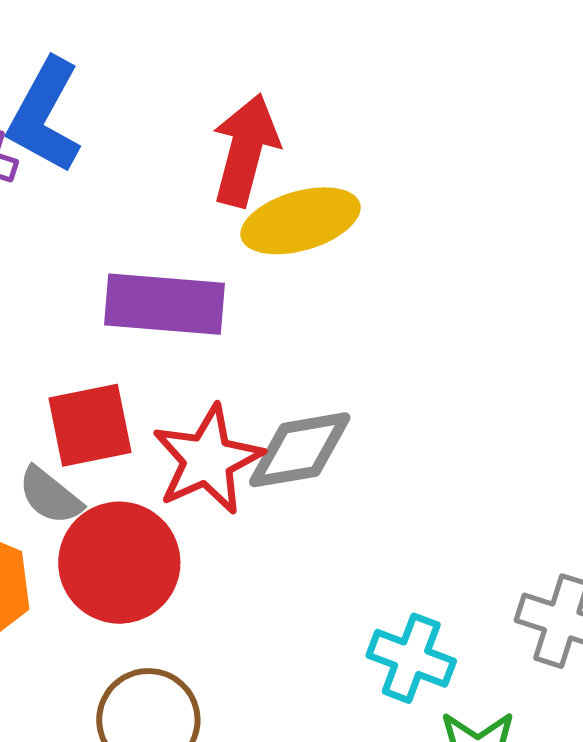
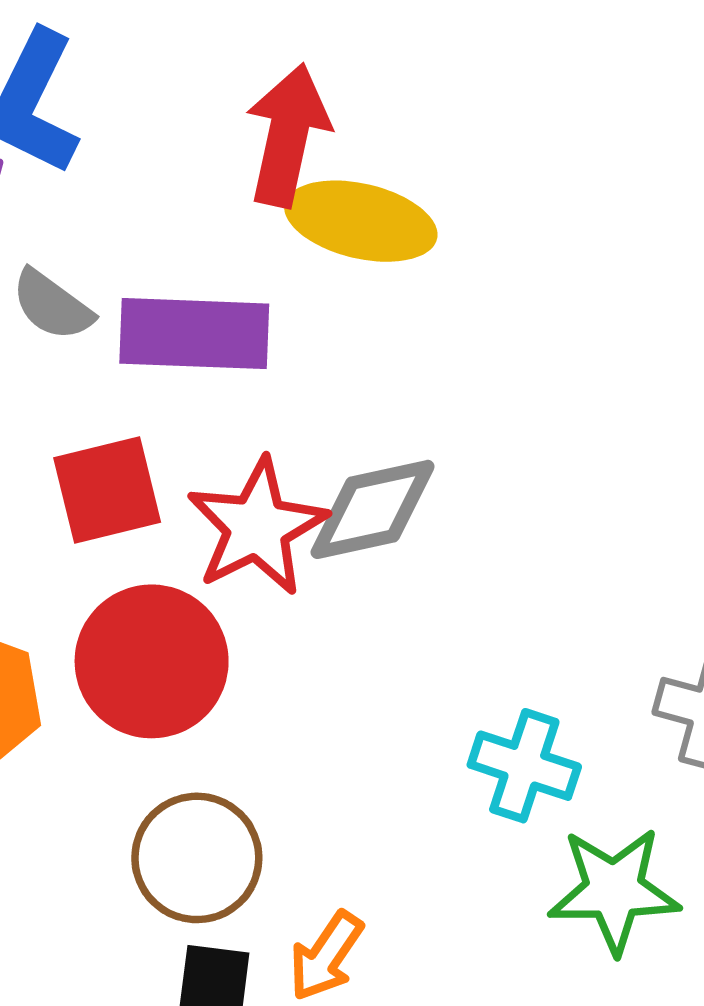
yellow ellipse: (301, 221) -> (361, 221), turned 32
gray semicircle: (50, 496) -> (52, 305), moved

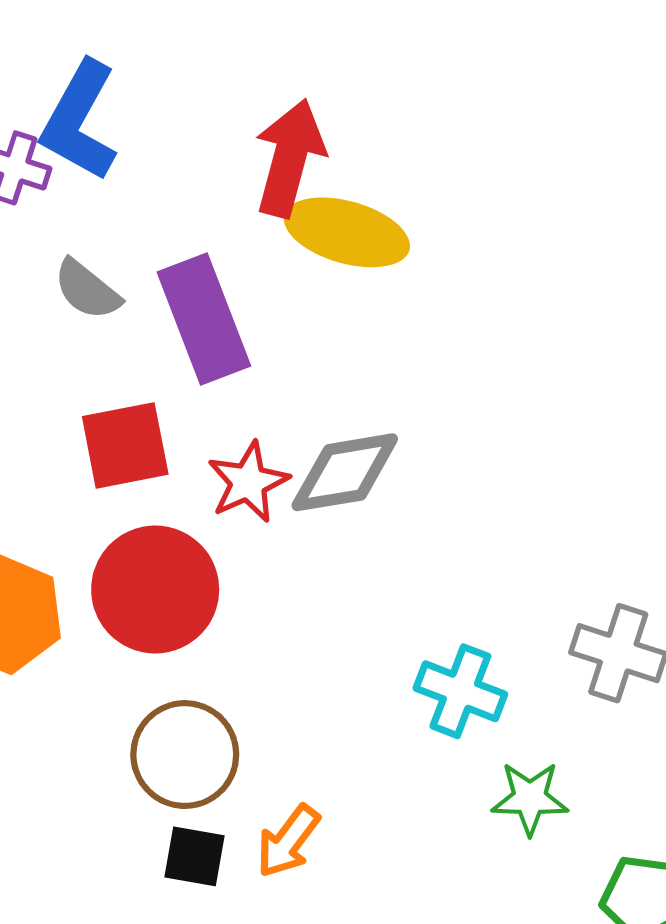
purple rectangle: (194, 334) -> (204, 319), turned 64
red star: (257, 527) -> (248, 482), size x0.7
green star: (614, 890) -> (530, 798), size x0.7

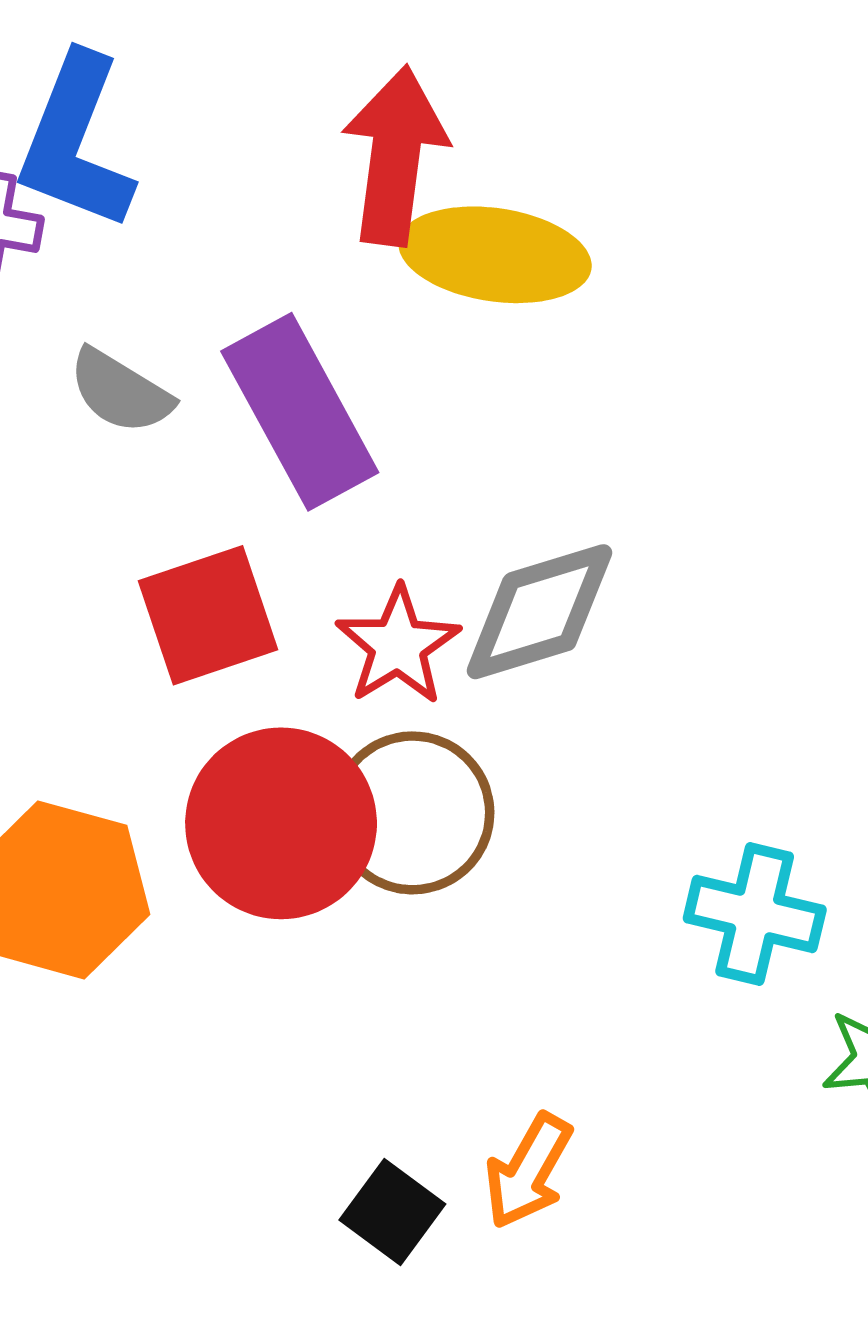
brown circle: (185, 755) -> (413, 813), moved
black square: (195, 856) -> (392, 1212), turned 34

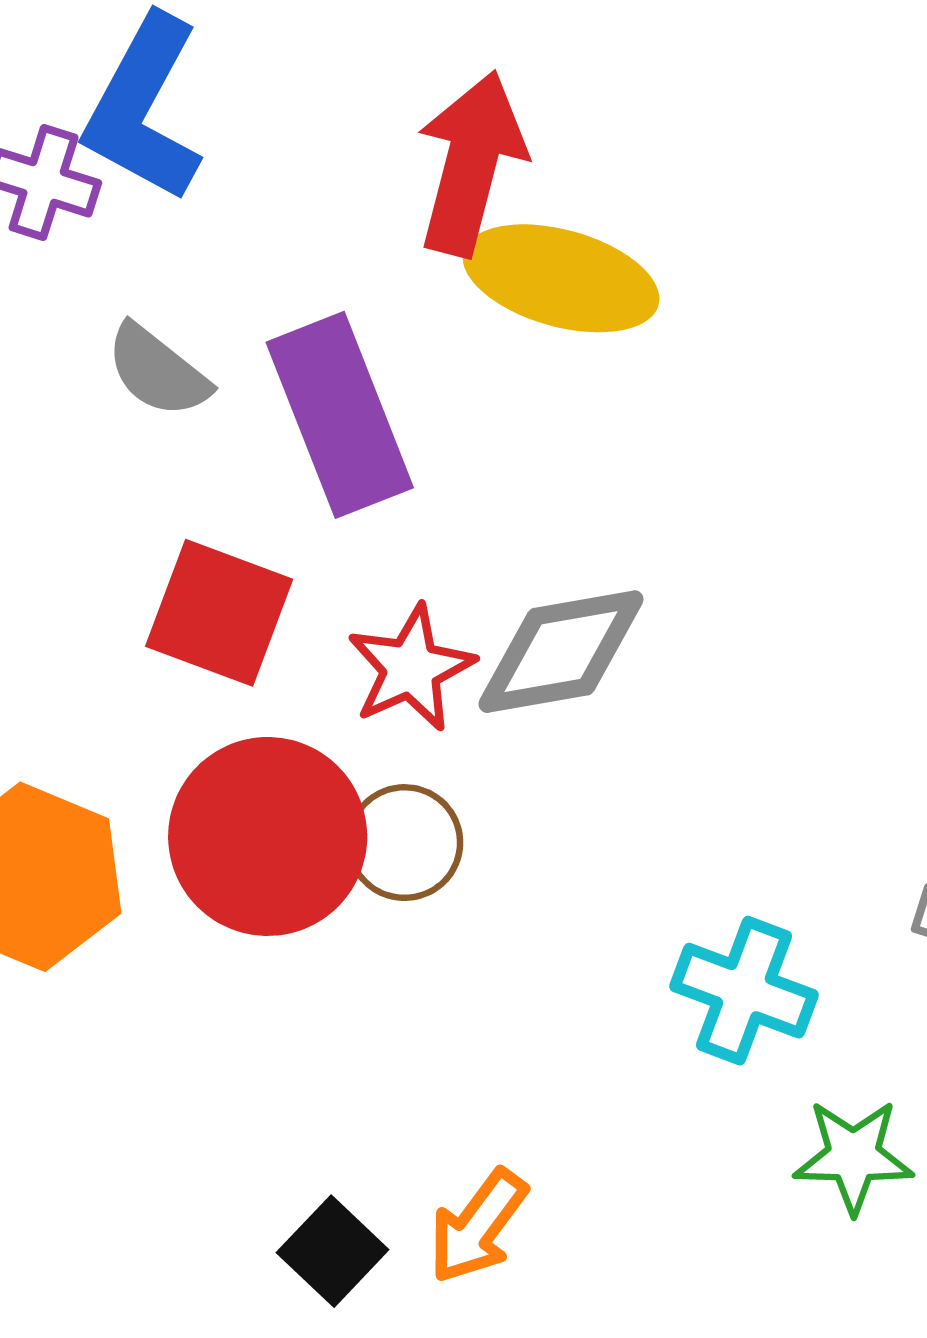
red square: (208, 615) -> (219, 613), turned 32
brown circle: (413, 813) -> (405, 843), size x0.7

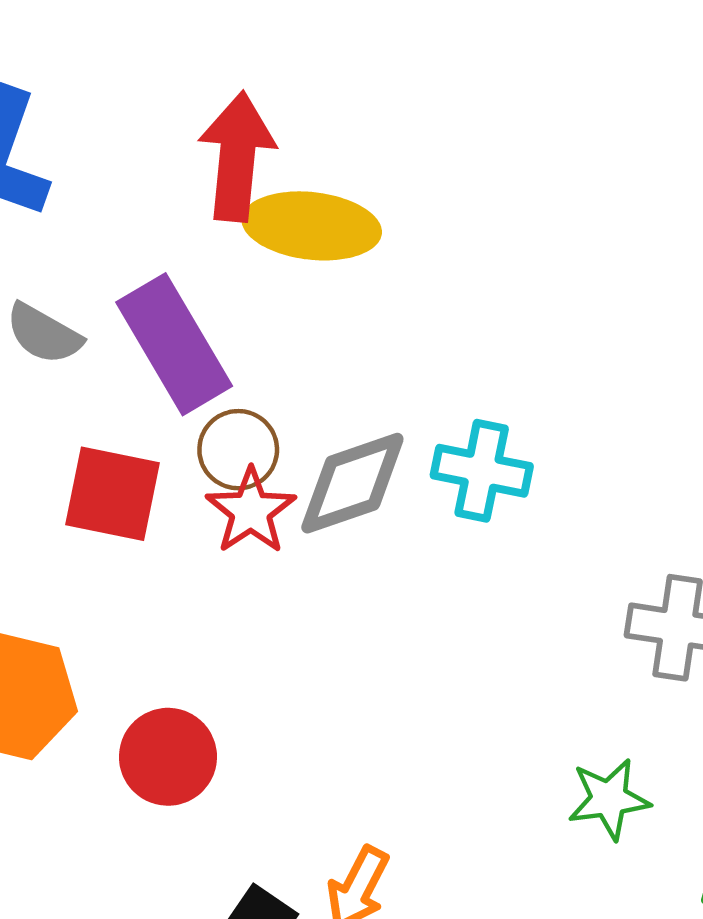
red circle: (268, 836) -> (168, 757), moved, size x0.7
brown circle: (405, 843) -> (238, 450), moved
cyan cross: (744, 991) -> (482, 471), moved

